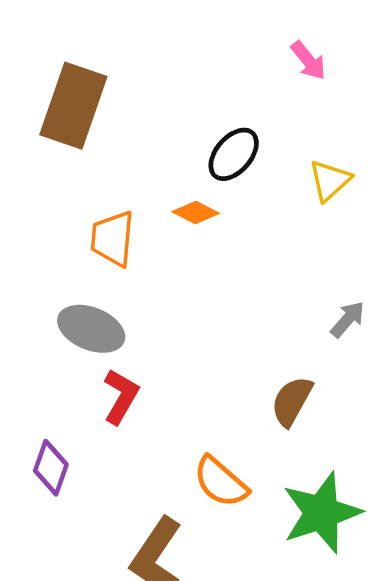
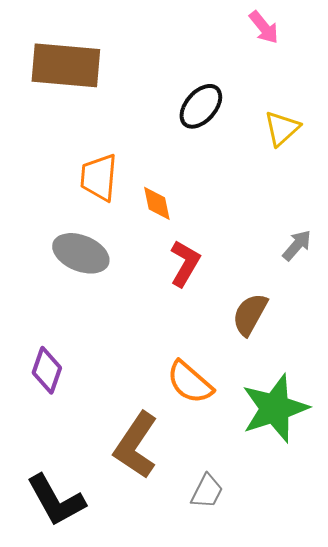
brown rectangle: (73, 106) -> (66, 65), turned 76
orange diamond: (196, 212) -> (157, 203), moved, turned 51
red L-shape: (121, 396) -> (185, 263), moved

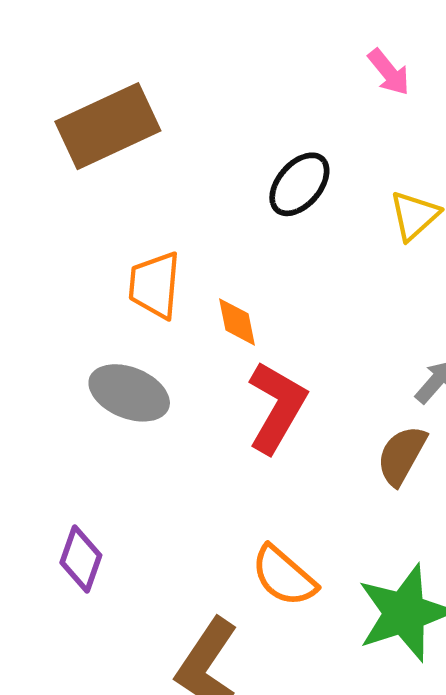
brown rectangle: (66, 65) -> (108, 126), turned -30
red L-shape: (185, 263) -> (277, 407), size x1.4
brown semicircle: (250, 314) -> (402, 455), moved

